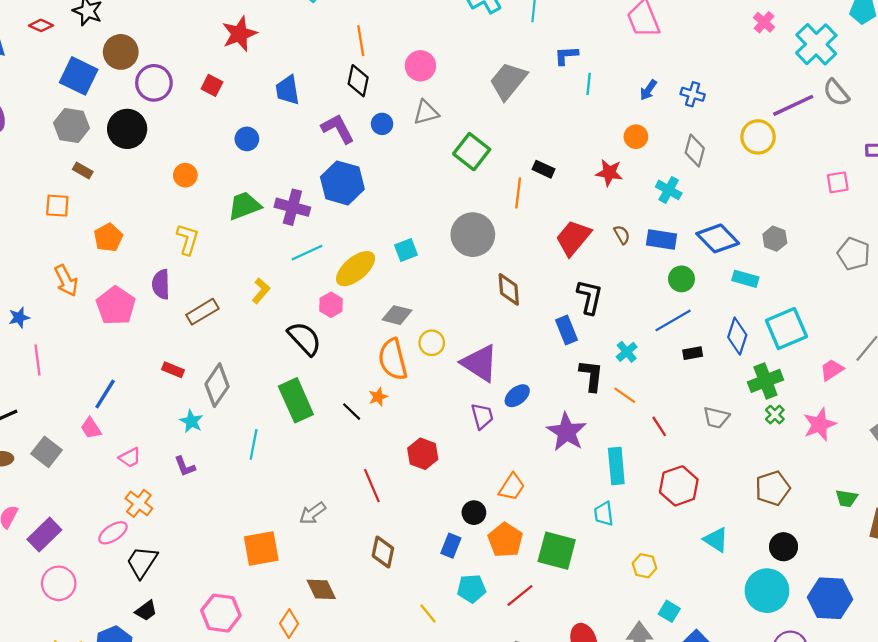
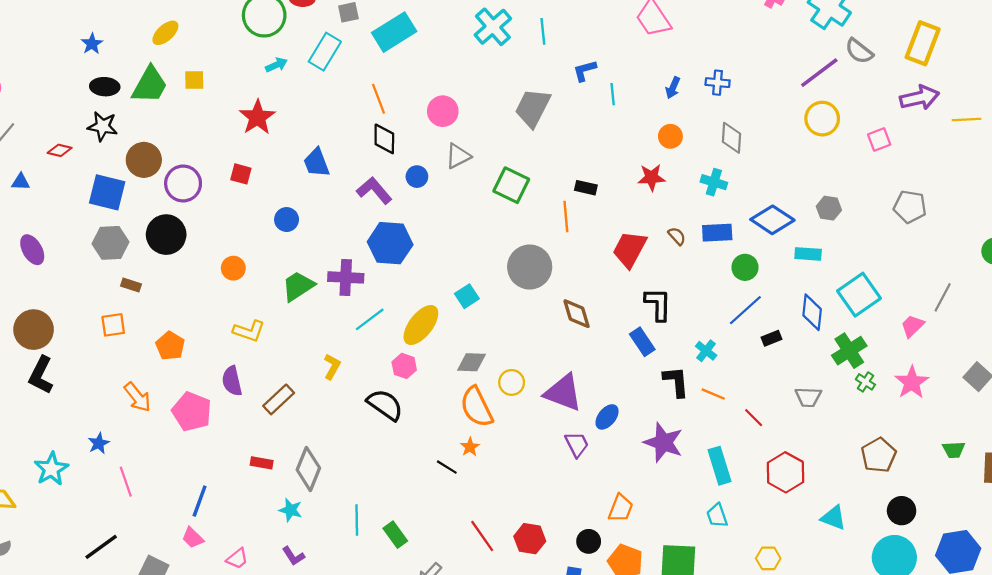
yellow circle: (758, 137) -> (822, 119), moved
yellow L-shape: (188, 239) -> (249, 331), turned 104
green rectangle: (296, 400) -> (395, 535), moved, size x0.6
red hexagon: (423, 454) -> (530, 539), moved

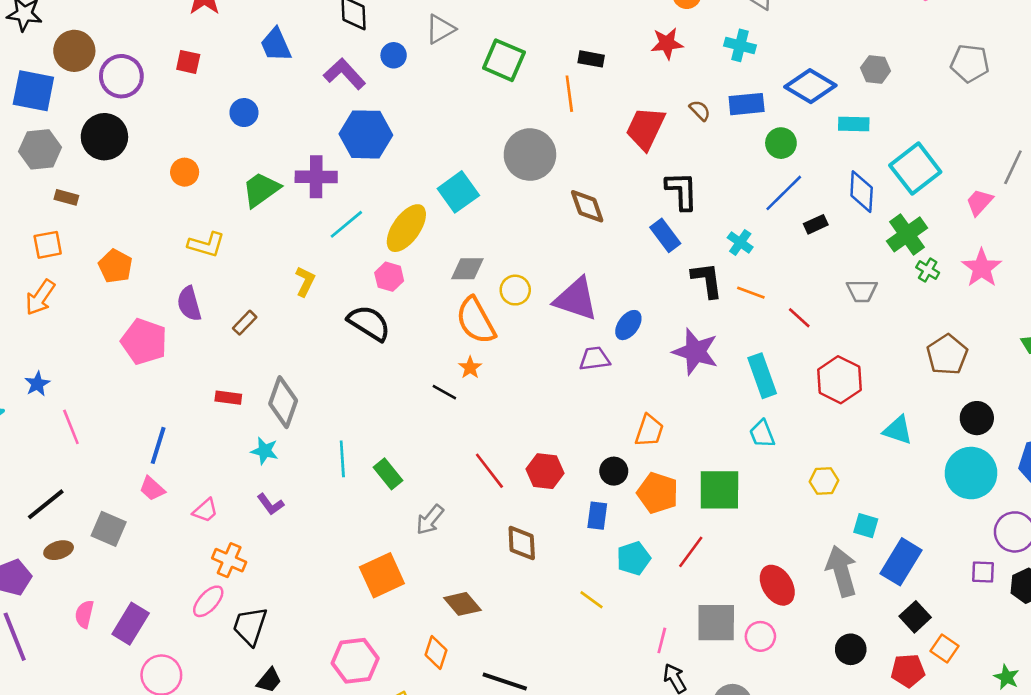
cyan square: (467, 296) -> (458, 192), size x1.4
orange arrow: (138, 397) -> (40, 297), moved, turned 76
brown rectangle: (279, 399) -> (245, 323), size x0.7
purple trapezoid: (577, 444) -> (595, 359), turned -68

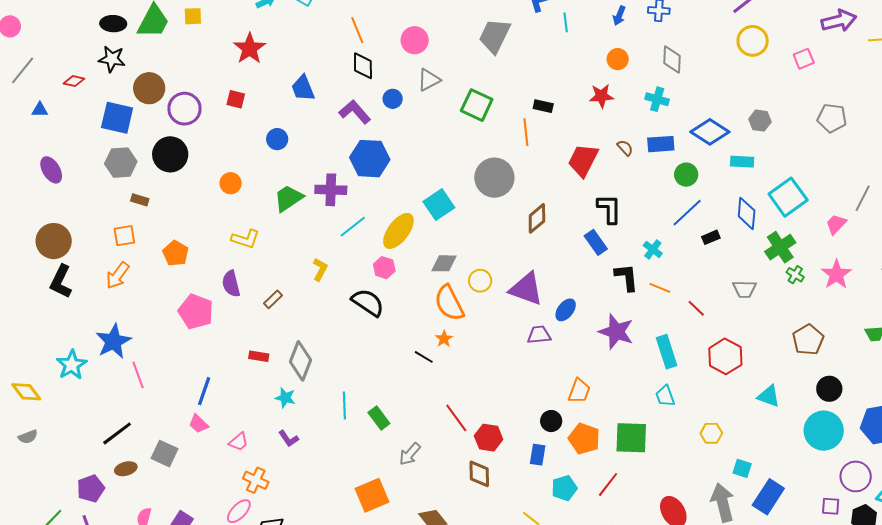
brown diamond: (587, 206) -> (537, 218), turned 68
blue star: (37, 384) -> (113, 341), size x1.8
red hexagon: (545, 471) -> (489, 438), moved

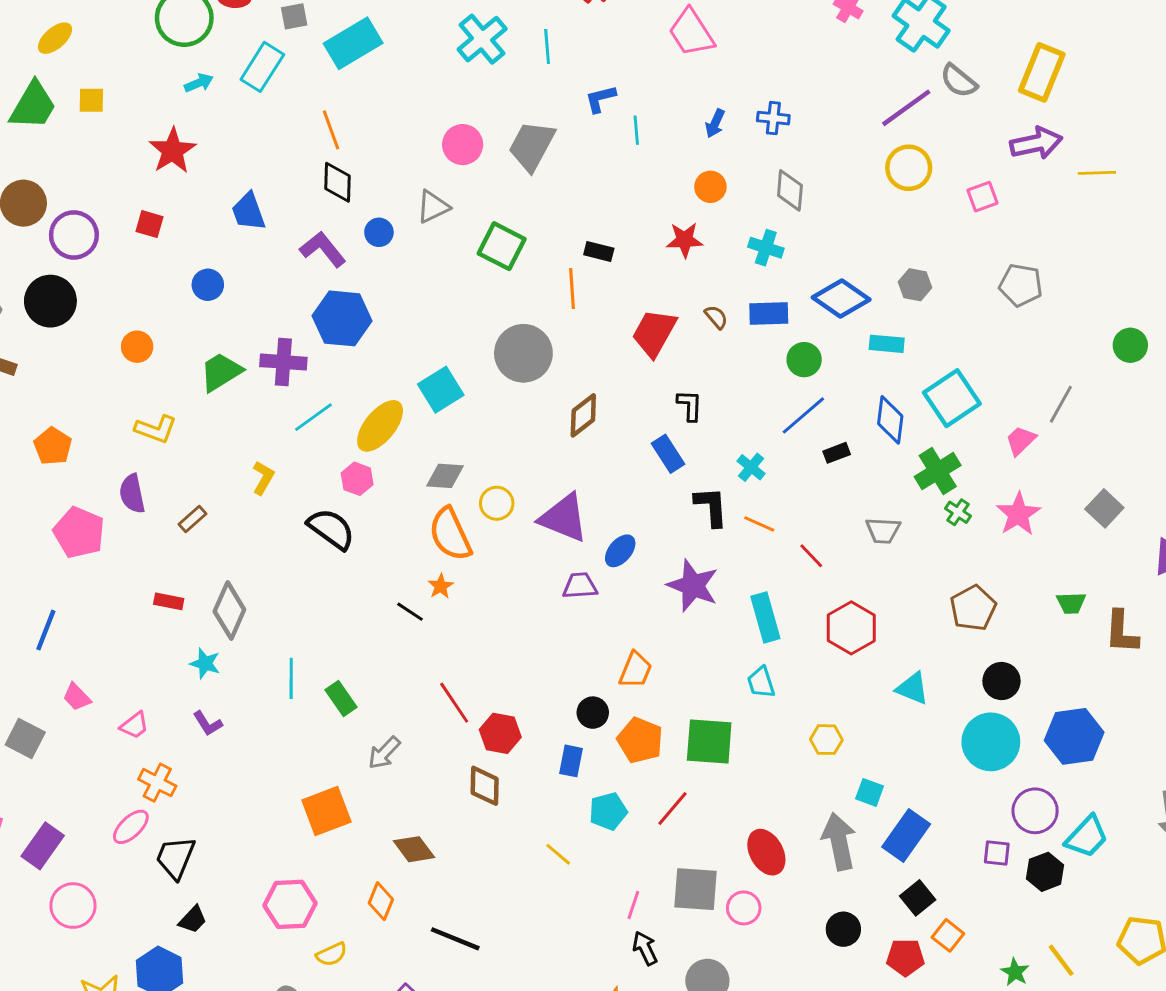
pink circle: (415, 40) -> (463, 145), moved
black L-shape: (609, 209) -> (690, 405), size x0.7
blue line: (204, 391) -> (46, 630), moved

